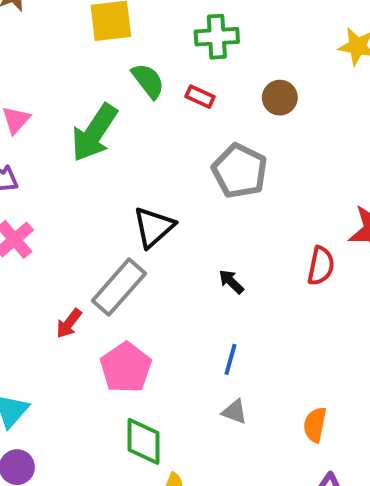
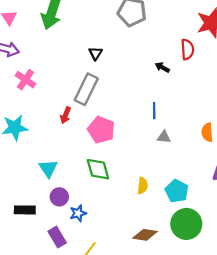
black triangle: (154, 227) -> (95, 53), size x0.6
black arrow: (231, 282) -> (162, 67), moved
green diamond: (143, 441) -> (98, 169), moved

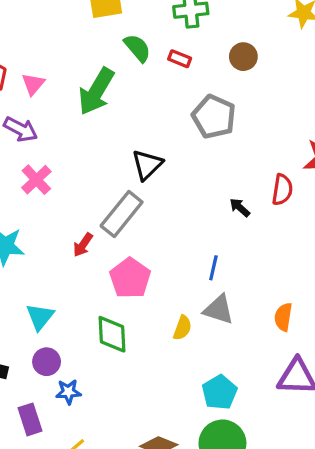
black triangle: (95, 53) -> (147, 165), size x1.5
gray triangle: (164, 137) -> (219, 309), size x1.5
yellow semicircle: (143, 186) -> (182, 328), moved

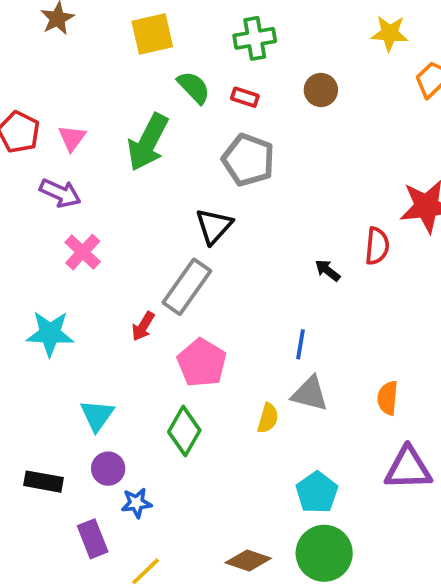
gray pentagon: (214, 117) -> (248, 160), moved
green diamond: (112, 334) -> (184, 431), turned 36

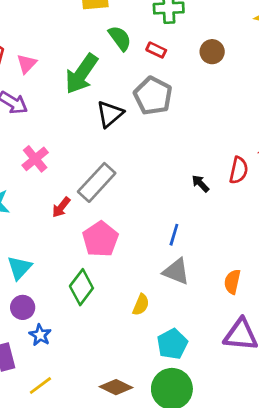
black triangle: (214, 226) -> (110, 114), moved
pink cross: (83, 252) -> (35, 159), moved
yellow semicircle: (268, 418) -> (141, 305), moved
blue star: (136, 503) -> (40, 335), turned 30

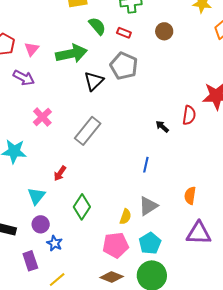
green arrow: (81, 74) -> (71, 54), turned -132
red arrow: (61, 207) -> (60, 173), moved
pink pentagon: (100, 239) -> (116, 245), moved, turned 30
gray triangle: (176, 271) -> (148, 206), moved, turned -50

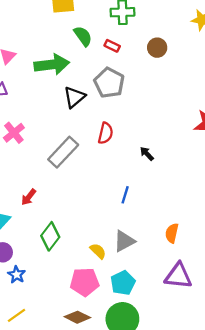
red semicircle: (189, 115) -> (106, 133), moved
yellow semicircle: (125, 217) -> (98, 251), turned -70

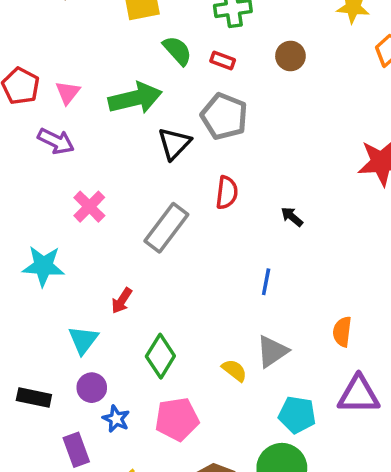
pink pentagon: (85, 282) -> (177, 419), moved
cyan pentagon: (123, 283) -> (297, 415), moved, turned -30

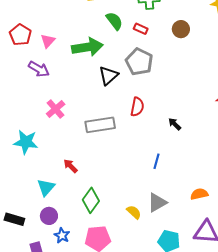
gray rectangle: (166, 228) -> (100, 125), turned 40
red arrow: (122, 301) -> (70, 166), turned 98
orange semicircle: (342, 332) -> (199, 194), turned 66

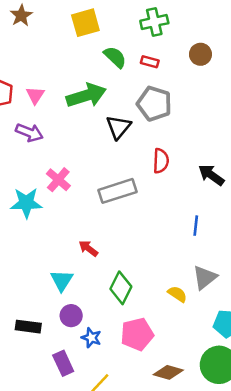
black arrow: (175, 124) -> (211, 175), size x1.5
cyan star: (26, 142) -> (26, 203), moved

